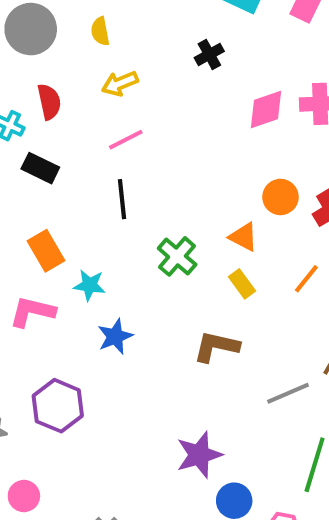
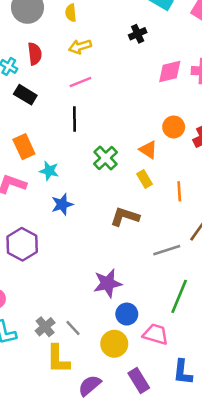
orange line: (306, 279) -> (179, 191), moved, turned -48

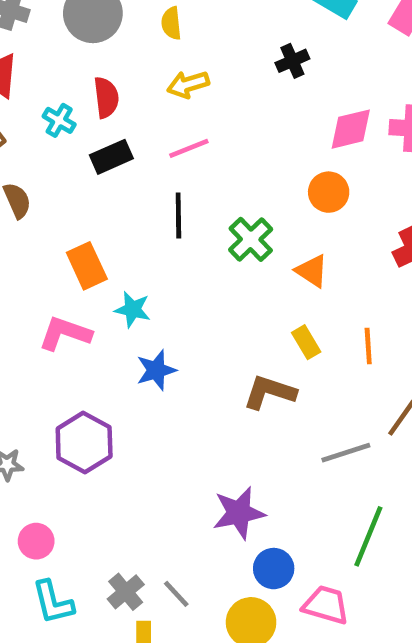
black rectangle: (25, 95) -> (111, 157), moved, turned -55
orange circle: (174, 127) -> (329, 192), moved
green cross: (106, 158) -> (251, 239), moved
yellow rectangle: (144, 179) -> (306, 342), moved

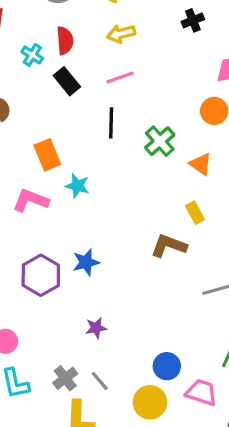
black rectangle: (111, 157) -> (67, 81), turned 72
blue star: (156, 370) -> (86, 262), moved
purple star: (239, 513) -> (96, 328), moved, size x0.6

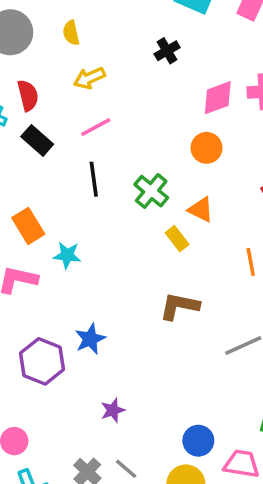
yellow rectangle: (195, 213) -> (177, 239), moved

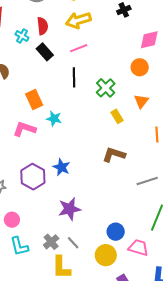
yellow arrow: (89, 78) -> (78, 20), size x1.4
orange triangle: (201, 210) -> (141, 101), moved, turned 35
blue star: (90, 339) -> (61, 167), turned -30
purple star: (113, 410) -> (69, 209), size x1.6

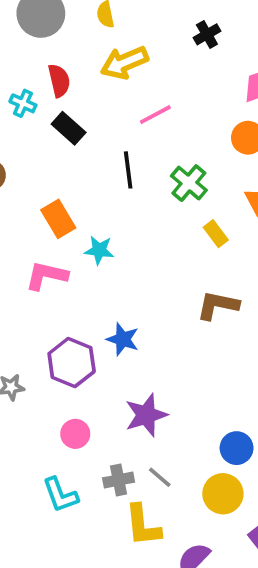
pink line: (79, 48) -> (155, 115), moved
pink circle: (12, 220) -> (75, 434), moved
gray cross: (51, 242) -> (119, 480), turned 35

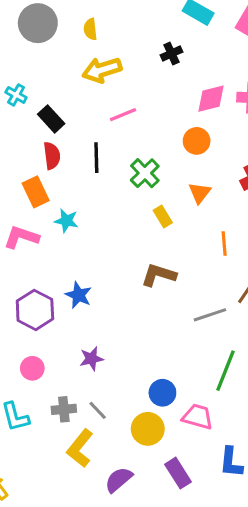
red semicircle: (59, 81) -> (52, 156), moved
purple star: (146, 415) -> (91, 359), size x0.7
yellow L-shape: (143, 525) -> (80, 448), turned 39

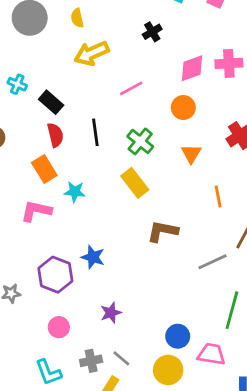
pink line: (123, 115) -> (131, 88), moved
yellow rectangle: (163, 216) -> (135, 183), moved, size x1.5

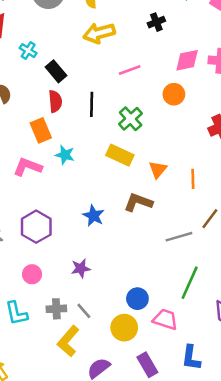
orange triangle: (191, 154) -> (158, 170), moved
yellow rectangle: (135, 183) -> (120, 155), turned -36
blue star: (93, 257) -> (93, 216), moved

